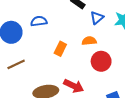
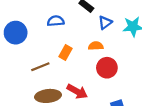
blue semicircle: (39, 21) -> (56, 21), moved
brown line: (16, 64) -> (40, 67), moved

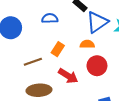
blue triangle: (105, 23) -> (97, 22), size x1.6
red arrow: (77, 92) -> (68, 76), moved

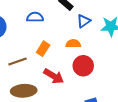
blue triangle: (97, 22) -> (84, 21), size x0.6

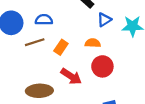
blue semicircle: (35, 17) -> (44, 20), moved
brown line: (18, 62) -> (35, 42), moved

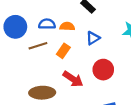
blue triangle: (104, 20) -> (93, 38), moved
orange semicircle: (93, 43) -> (67, 26), moved

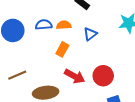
brown line: (38, 46) -> (17, 75), moved
red circle: (103, 70) -> (103, 76), moved

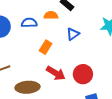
orange semicircle: (64, 25) -> (51, 15), moved

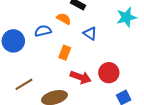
orange semicircle: (51, 15) -> (64, 19), turned 40
blue triangle: (73, 34) -> (90, 33), turned -40

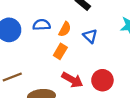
orange semicircle: (64, 19) -> (65, 29), moved, turned 80

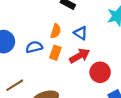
blue semicircle: (42, 25) -> (34, 47), moved
red arrow: (72, 80) -> (79, 56), moved, turned -48

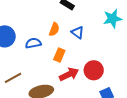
orange rectangle: (55, 53) -> (59, 55), moved
red arrow: (79, 56) -> (69, 74), moved

